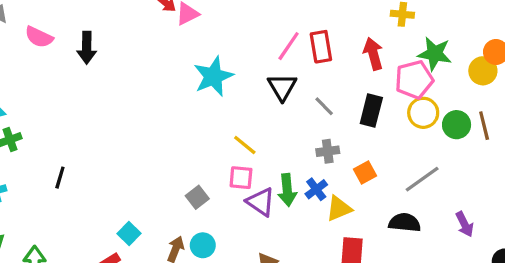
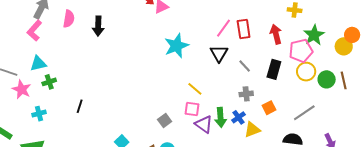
pink semicircle: (39, 37) -> (69, 19), turned -108
green star: (435, 54) -> (314, 35), turned 30

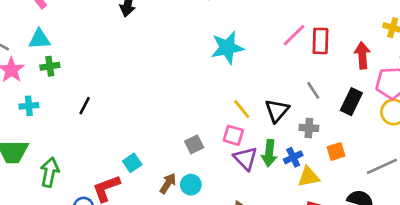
black triangle: (219, 53) -> (277, 111), moved

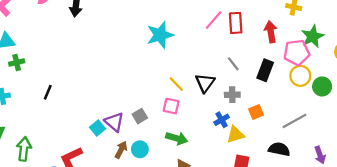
green arrow: (269, 153) -> (177, 138), moved, turned -75
purple triangle: (246, 158) -> (114, 122), moved
cyan square: (132, 163) -> (97, 128), moved

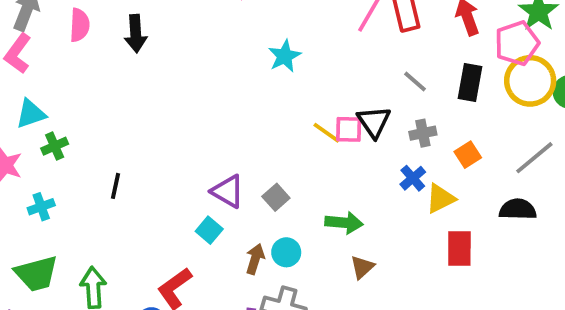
cyan star: (160, 35) -> (285, 56), size x0.7
yellow circle: (300, 76) -> (530, 81), size x1.4
pink square: (171, 106) -> (349, 129), moved
purple triangle: (114, 122) -> (228, 191), moved

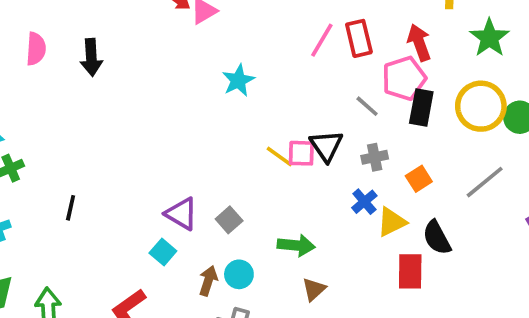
pink pentagon: (517, 43) -> (404, 78), moved
black semicircle: (518, 209) -> (437, 238), moved, turned -120

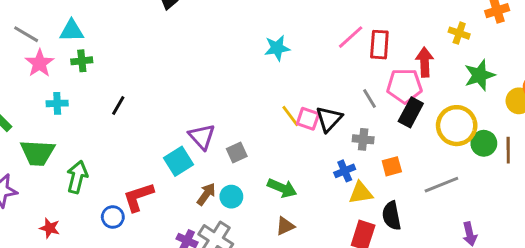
cyan square: (163, 252) -> (178, 161), size x1.4

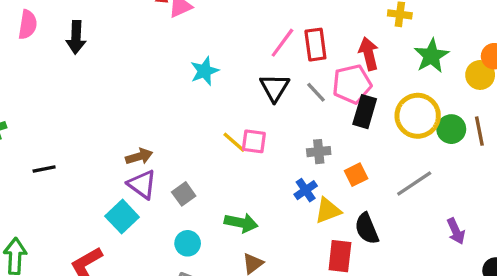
gray line: (370, 98) -> (316, 92), moved
black line: (118, 106) -> (44, 169), turned 60
black triangle: (329, 119) -> (275, 88), moved
brown arrow: (206, 194) -> (139, 156), moved, turned 50

